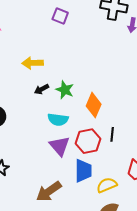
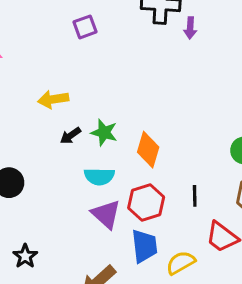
purple square: (60, 16) -> (85, 27), turned -35
black line: (112, 134) -> (195, 196), moved

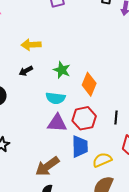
black arrow: (70, 136) -> (26, 71), moved
purple triangle: (106, 214) -> (57, 123), turned -45

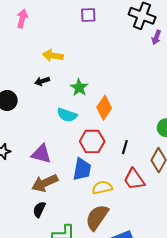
purple triangle: (57, 123) -> (41, 154), moved

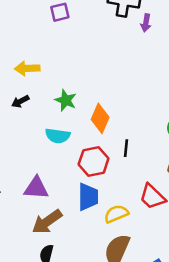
black line: (125, 147) -> (126, 148), moved

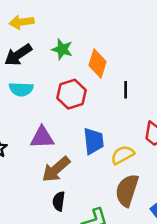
black arrow: (20, 101) -> (18, 55), size x1.6
cyan semicircle: (58, 136) -> (21, 89), moved
red hexagon: (94, 161) -> (71, 94), moved

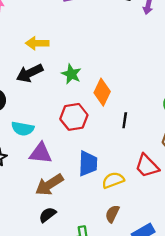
cyan semicircle: (21, 89) -> (23, 129), moved
brown semicircle: (127, 190) -> (112, 214), size x0.6
black semicircle: (59, 201) -> (48, 215), turned 36

